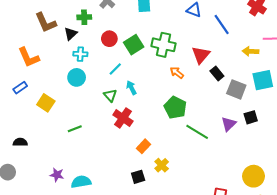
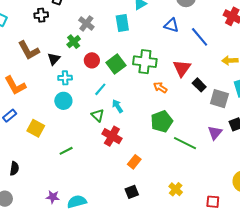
green cross: (84, 17) -> (74, 42), moved, turned -32
green pentagon: (175, 107) -> (162, 121), turned 30
black semicircle: (20, 142) -> (14, 168), turned 104
yellow cross: (162, 165) -> (176, 189), moved

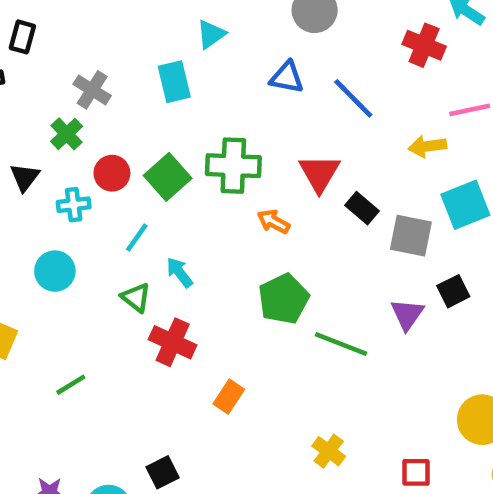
cyan cross: (65, 78) -> (74, 205), moved
black square: (132, 192) -> (163, 472), moved

